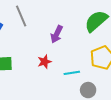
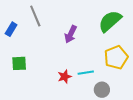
red star: (44, 62) -> (65, 77), moved

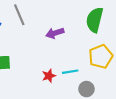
green semicircle: (110, 21) -> (95, 20), turned -35
purple arrow: (71, 34) -> (55, 33), turned 48

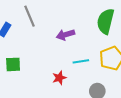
cyan line: (70, 72) -> (81, 61), moved

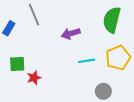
red star: (59, 78) -> (34, 78), moved

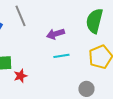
cyan line: (87, 61) -> (61, 56), moved

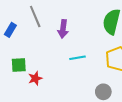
purple arrow: (55, 34) -> (63, 29), moved, turned -66

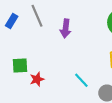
blue rectangle: (10, 30) -> (12, 21), moved
cyan line: (78, 58) -> (81, 80), moved, turned 56

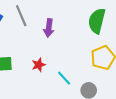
red star: (37, 79) -> (39, 65), moved

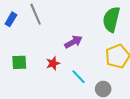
purple arrow: (49, 28) -> (73, 42), moved, turned -126

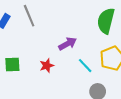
cyan line: (79, 77) -> (85, 66), moved

